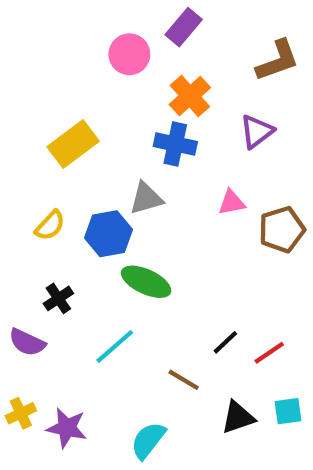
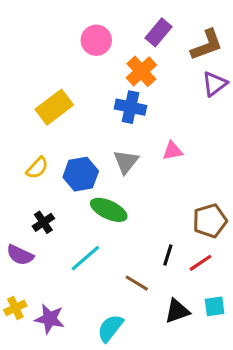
purple rectangle: (184, 27) -> (159, 32), moved
purple triangle: (257, 131) -> (215, 84), moved
gray triangle: (146, 198) -> (126, 162), moved, turned -36
brown pentagon: (282, 230) -> (210, 221), moved
black line: (225, 342) -> (168, 255), turned -30

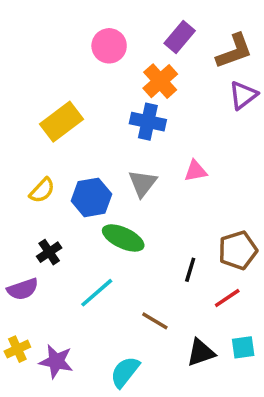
purple semicircle: (20, 255) -> (23, 289), turned -44
black line: (168, 255) -> (190, 270), moved

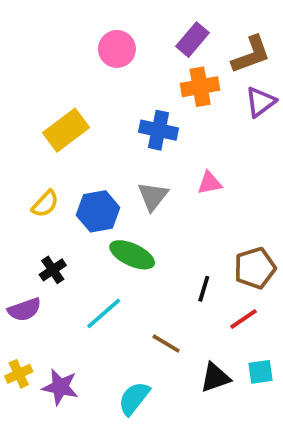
orange cross: (160, 81) -> (200, 87), moved, turned 32

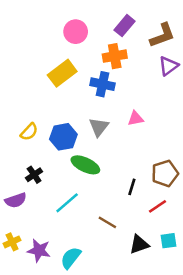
orange cross: (200, 87) -> (115, 56), moved
yellow rectangle: (66, 130) -> (62, 73), moved
cyan semicircle: (134, 398) -> (71, 258), moved

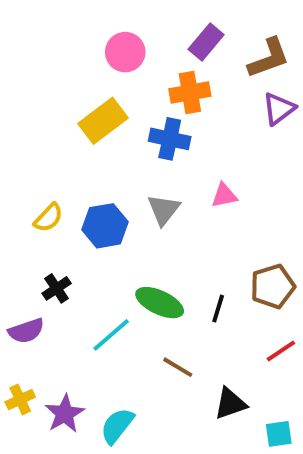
green ellipse: (85, 165) -> (160, 303), moved
red line: (158, 206) -> (281, 351), moved
cyan square: (169, 241) -> (279, 434), moved
purple star: (39, 250) -> (65, 414), turned 30

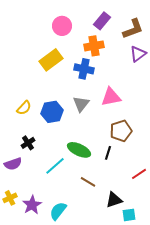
pink triangle: (224, 195) -> (111, 97), size x1.5
brown pentagon: (273, 286) -> (121, 131), moved
cyan square: (279, 434) -> (129, 215), moved

